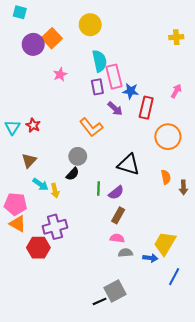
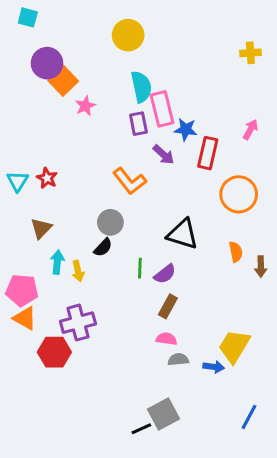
orange square: (52, 38) -> (63, 81), moved
cyan arrow: (40, 184) -> (57, 262), turned -119
blue line: (174, 277) -> (249, 417), moved

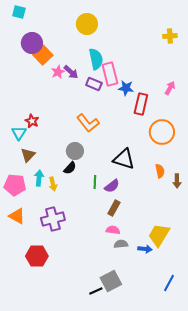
purple rectangle: (138, 124) -> (94, 84), turned -56
purple arrow: (163, 155) -> (71, 72), moved
cyan triangle: (18, 181) -> (19, 133), moved
pink pentagon: (22, 290) -> (15, 185), moved
red hexagon: (54, 352) -> (37, 256), moved

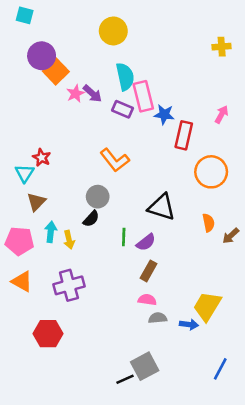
brown arrow: (177, 181) -> (231, 236), turned 48

